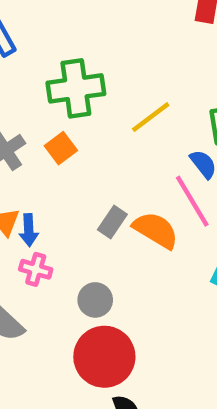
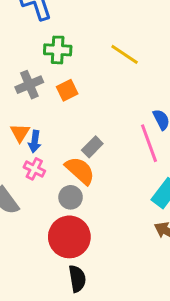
green cross: (76, 88) -> (58, 50), moved, size x0.7
yellow line: (151, 117) -> (125, 54), moved, turned 60
orange semicircle: (156, 230) -> (80, 170), moved

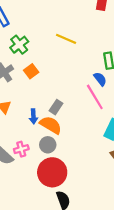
green cross: (58, 50) -> (19, 45), turned -30
blue arrow: (35, 141) -> (33, 116), moved
pink cross: (34, 169) -> (21, 149), moved, turned -32

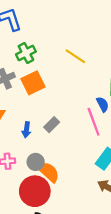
orange square: (31, 71) -> (33, 83), size x1.5
orange semicircle: (51, 125) -> (48, 172), moved

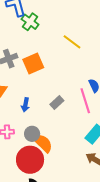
green cross: (26, 53) -> (30, 22), moved, turned -30
gray rectangle: (52, 125) -> (57, 102), moved

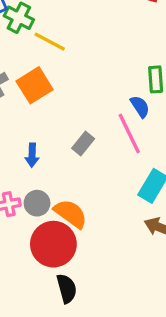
yellow line: (72, 42) -> (50, 42), moved
gray circle: (32, 134) -> (37, 203), moved

